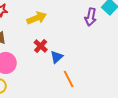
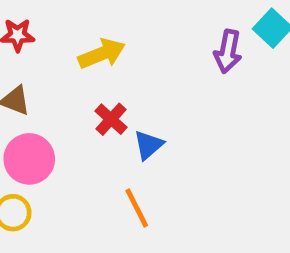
orange line: (69, 79) -> (137, 208), moved

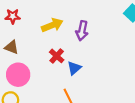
purple arrow: (228, 51) -> (82, 31), moved

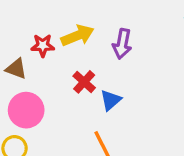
red star: (13, 16) -> (43, 45), moved

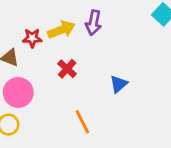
purple arrow: (122, 44) -> (94, 23), moved
blue triangle: (111, 100) -> (119, 84), moved

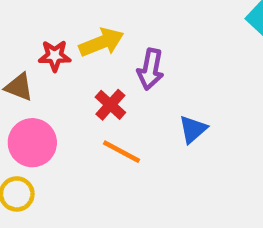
purple arrow: (94, 23) -> (150, 69), moved
orange line: (82, 122) -> (122, 152), moved, turned -35

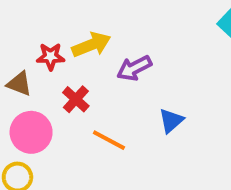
purple arrow: (150, 69) -> (134, 68), turned 52
red cross: (110, 105) -> (76, 99), moved

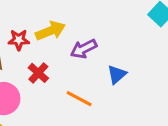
blue triangle: (171, 121) -> (117, 74), moved
orange line: (109, 140) -> (79, 99), moved

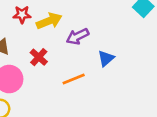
red star: (19, 40) -> (22, 15), moved
orange line: (79, 99) -> (74, 79), turned -50

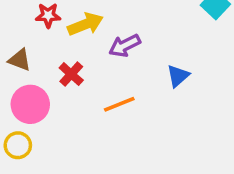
blue triangle: (106, 58) -> (178, 76), moved

